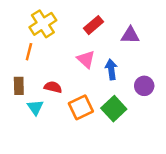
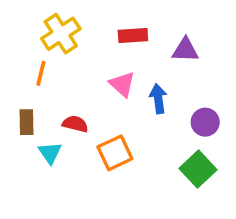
red rectangle: (94, 25) -> (133, 36), turned 36
green square: (114, 109) -> (198, 169), moved

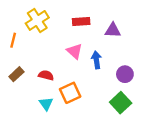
orange line: (41, 73) -> (13, 40), moved
brown rectangle: (26, 122) -> (16, 74), turned 48
cyan triangle: (50, 153) -> (46, 104), moved

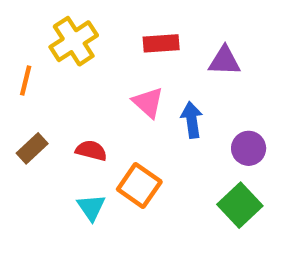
orange square: (70, 93) -> (139, 185), turned -30

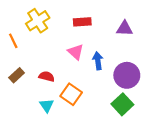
purple triangle: (225, 61) -> (125, 29), moved
orange line: (26, 81) -> (13, 41), turned -40
purple circle: (249, 148) -> (127, 75), size x1.5

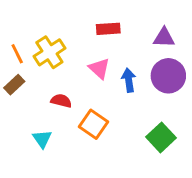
yellow cross: (38, 21) -> (49, 52), moved
brown rectangle: (17, 75) -> (14, 85), moved
purple circle: (127, 75) -> (168, 76), moved
cyan triangle: (47, 105) -> (42, 139), moved

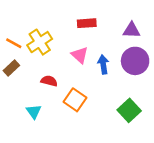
orange line: (17, 54) -> (14, 43), turned -35

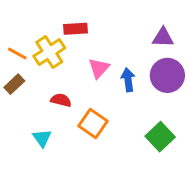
red rectangle: (87, 23) -> (76, 29), moved
pink triangle: (80, 55) -> (99, 68), turned 30

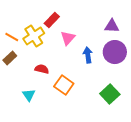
red rectangle: (76, 29) -> (52, 20), turned -42
pink triangle: (99, 68) -> (68, 38), moved

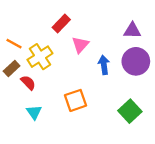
yellow cross: (34, 36) -> (40, 57), moved
red semicircle: (42, 69) -> (28, 83), moved, turned 32
orange square: (64, 85) -> (75, 100), turned 36

